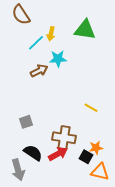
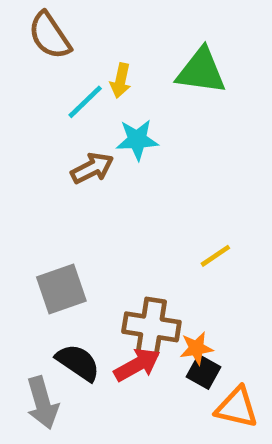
yellow line: (91, 108) -> (215, 256), turned -64
gray square: (26, 122) -> (61, 289), size x1.5
orange star: (96, 148) -> (196, 348), moved

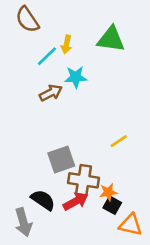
gray square: (61, 289) -> (61, 159), moved

